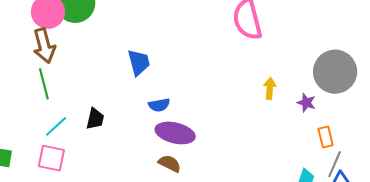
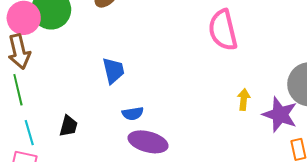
purple star: (306, 103) -> (280, 115), size x1.8
cyan line: (56, 126) -> (29, 133), turned -65

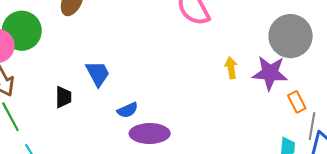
black trapezoid: (68, 126) -> (63, 97), moved

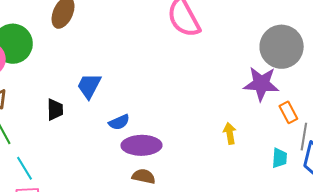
yellow arrow: (231, 68) -> (230, 133), moved
blue trapezoid: (98, 74) -> (89, 86), turned -124

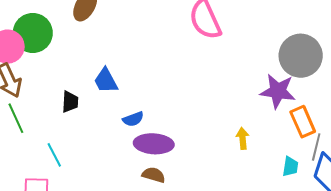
blue trapezoid: (89, 86) -> (106, 81), turned -60
orange rectangle: (288, 112) -> (303, 122), size x1.4
cyan line: (25, 168) -> (54, 155), moved

